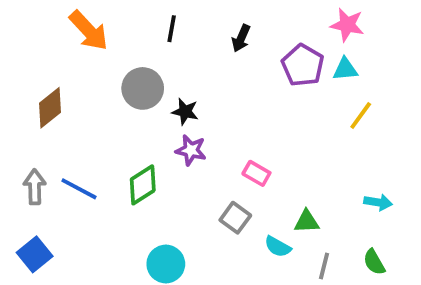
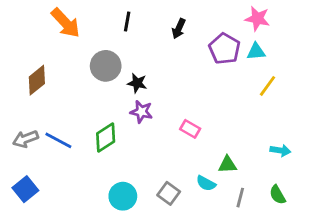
gray arrow: (35, 187) -> (25, 139), turned -110
gray square: (235, 218) -> (169, 193), moved

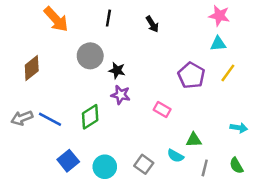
black arrow: (179, 29) -> (152, 24), turned -56
purple pentagon: (225, 49) -> (191, 75), moved
blue square: (25, 189) -> (68, 161), moved

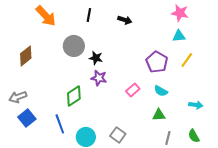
black arrow: (152, 24) -> (125, 20), turned -40
pink rectangle: (162, 109) -> (133, 90), turned -72
blue line: (50, 119) -> (60, 124), moved, turned 42
cyan semicircle: (175, 156) -> (161, 91), moved
blue square: (68, 161) -> (27, 118), moved

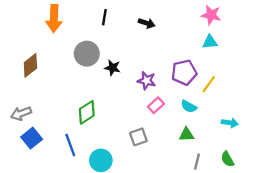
orange arrow: (46, 16) -> (54, 18), turned 45
yellow line: (187, 60) -> (209, 84), moved
purple pentagon: (157, 62) -> (184, 72), turned 30
purple star: (99, 78) -> (147, 81), moved
gray square: (118, 135) -> (138, 137), moved, turned 35

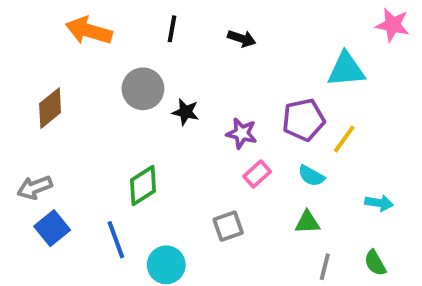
pink star: (211, 15) -> (393, 25), moved
orange arrow: (54, 18) -> (89, 31), turned 104
cyan triangle: (210, 42) -> (346, 69), size x1.5

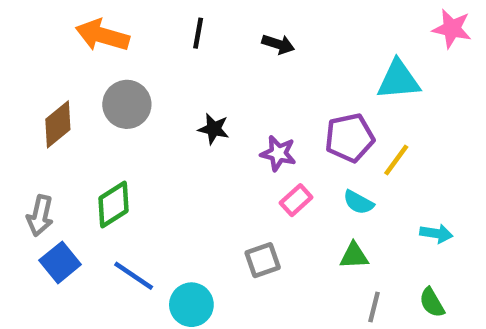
gray circle: (143, 89) -> (127, 104), moved
green diamond: (143, 186) -> (114, 205), moved
gray arrow: (35, 187) -> (40, 216), turned -56
blue line: (116, 240) -> (134, 276), turned -36

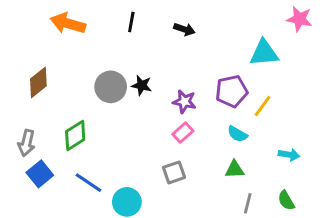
gray circle: (127, 104) -> (111, 87), moved
pink rectangle: (296, 200) -> (183, 133), moved

